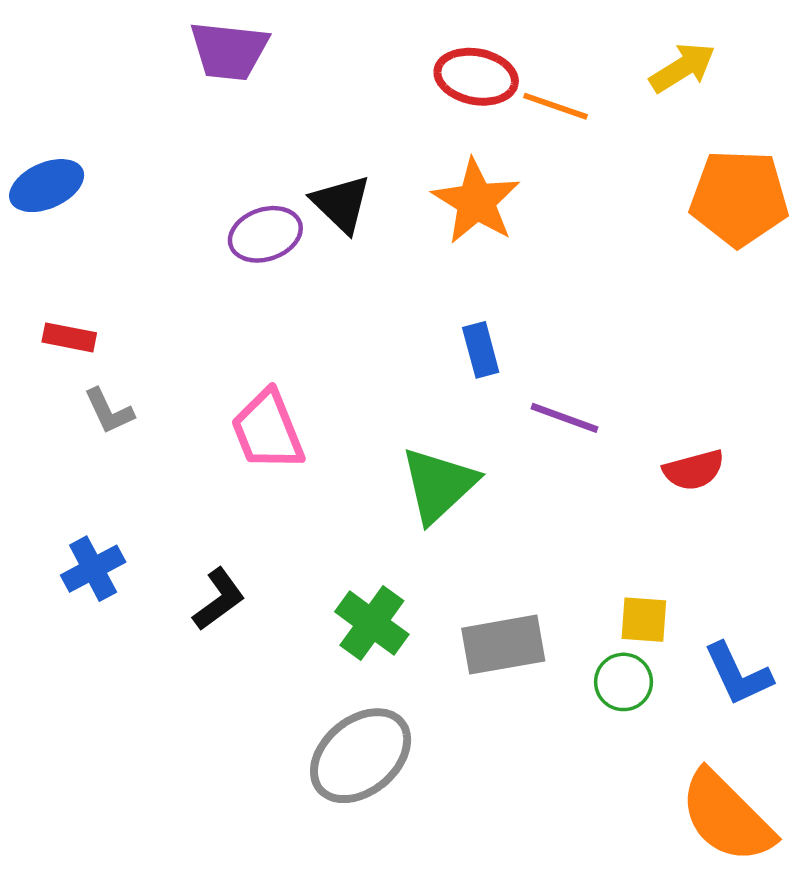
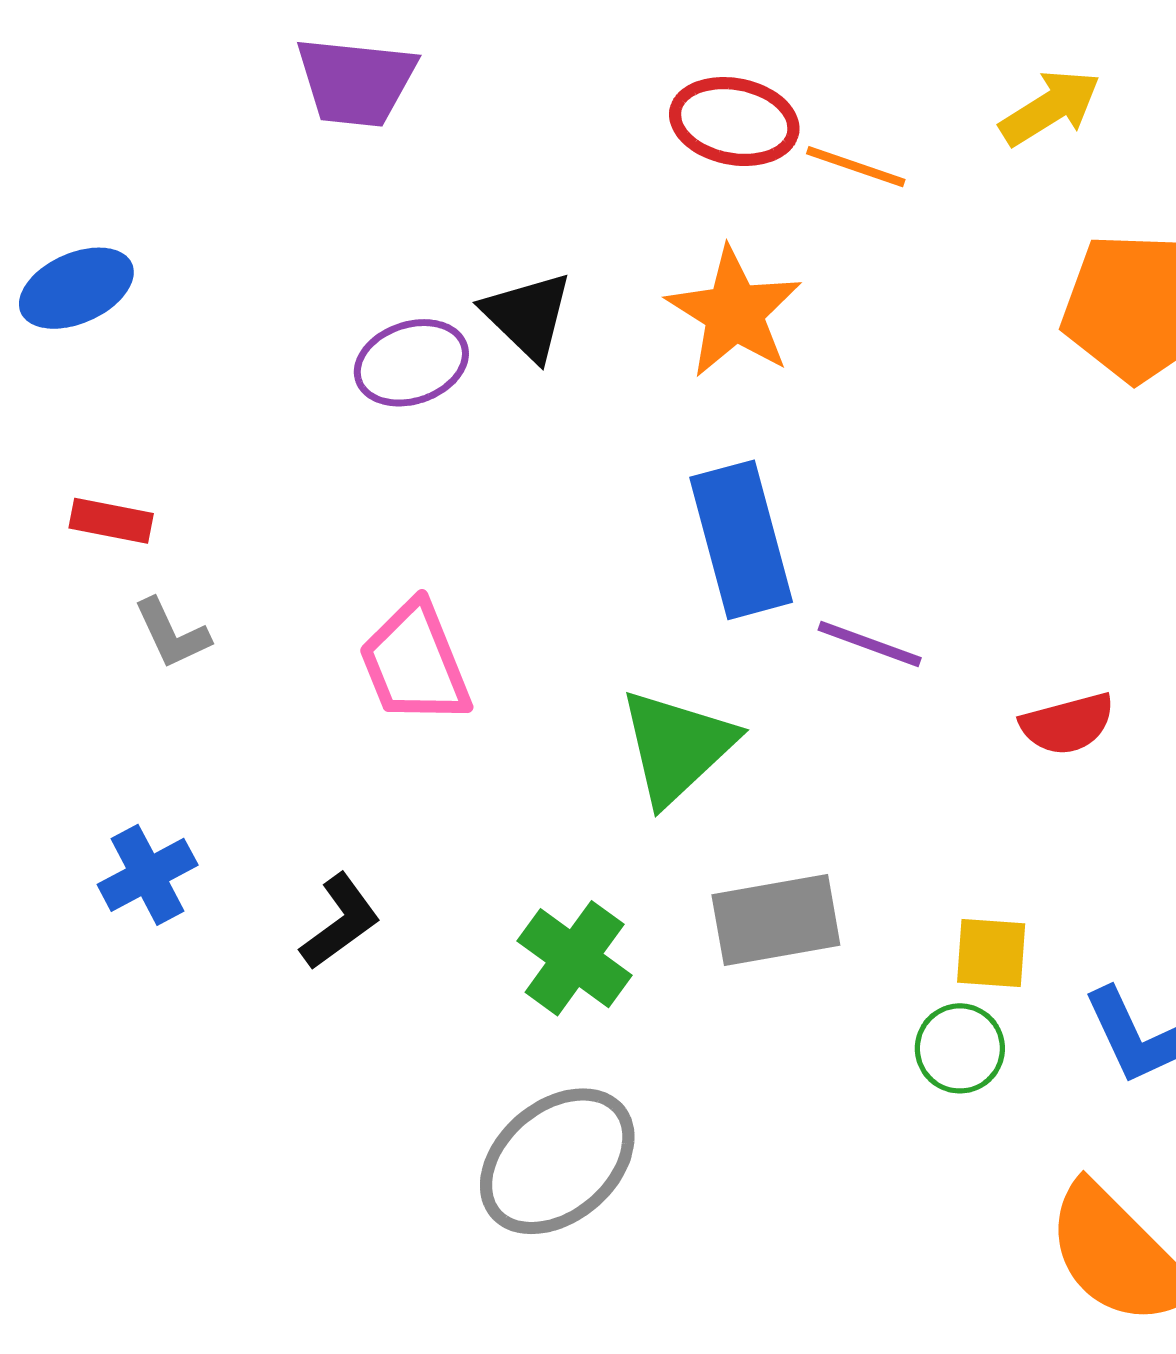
blue rectangle: (481, 350) -> (741, 540), size x1.8
gray rectangle: (503, 645) -> (776, 920), moved

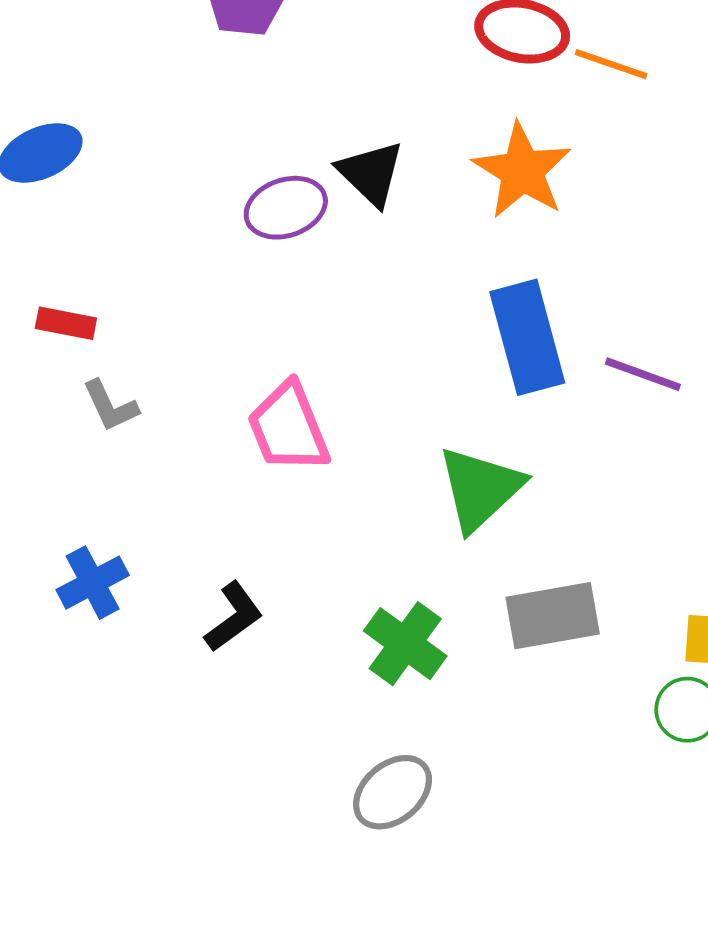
purple line: (870, 644) -> (643, 374), moved
gray ellipse: (557, 1161) -> (393, 792), size x0.7

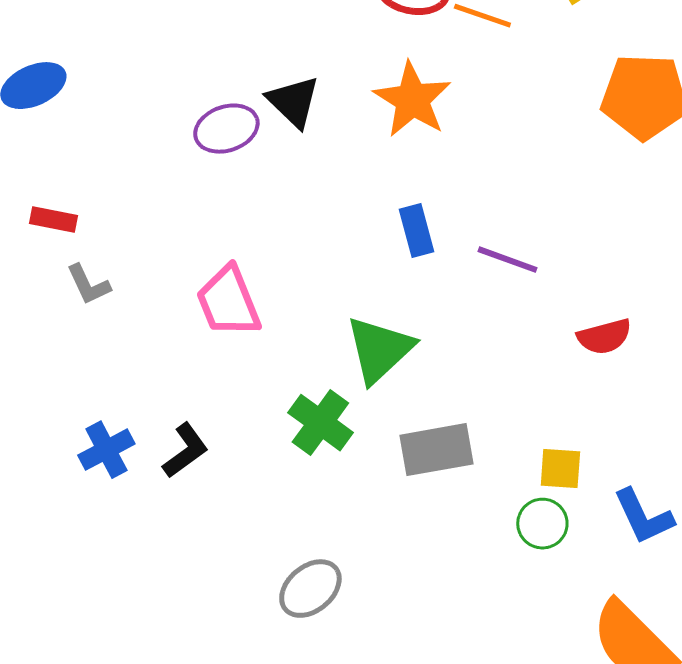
blue rectangle: (527, 337) -> (416, 231), size x0.6
blue cross: (93, 583) -> (106, 450), moved
green cross: (405, 644) -> (320, 423), moved

